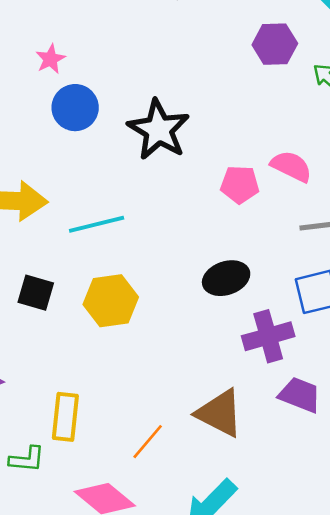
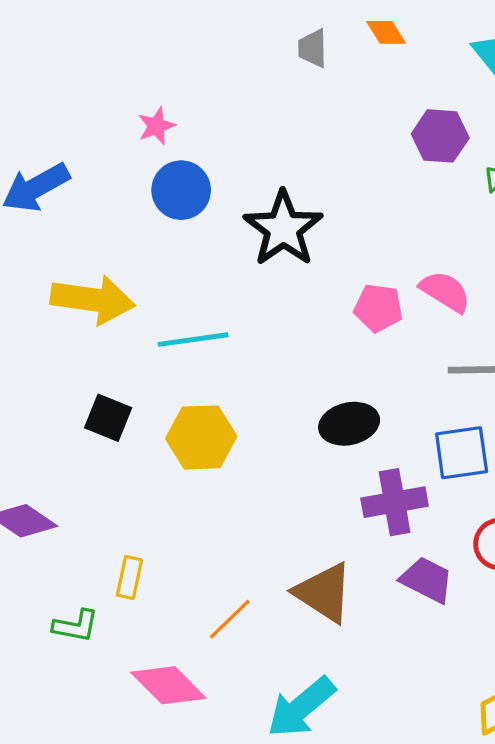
yellow rectangle: (65, 417) -> (129, 577), size x0.7

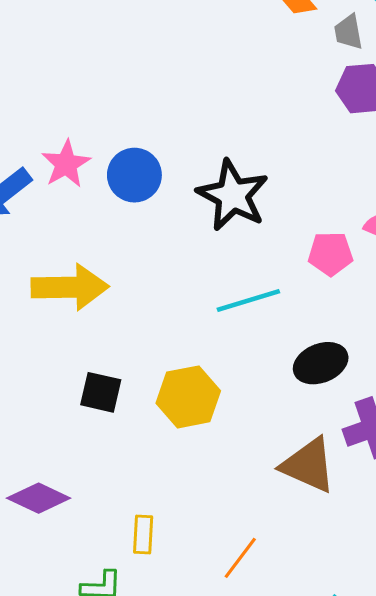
gray trapezoid: (313, 48) -> (348, 32), moved
pink star: (156, 126) -> (66, 164), moved, size x1.4
cyan line: (193, 340) -> (248, 301), moved
brown triangle: (324, 593) -> (308, 465), moved

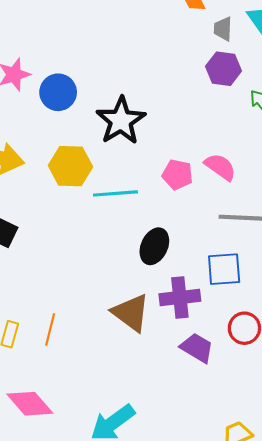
black ellipse: (321, 363) -> (154, 246), turned -56
yellow hexagon: (188, 397) -> (70, 166), moved
orange line: (240, 558) -> (50, 329), moved, turned -36

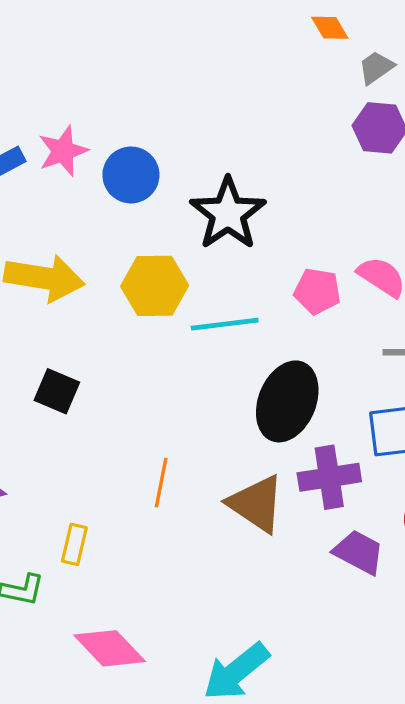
gray trapezoid: (223, 29) -> (376, 67), turned 55
black ellipse: (154, 246) -> (287, 401), size x1.4
orange line: (50, 329) -> (161, 483), moved

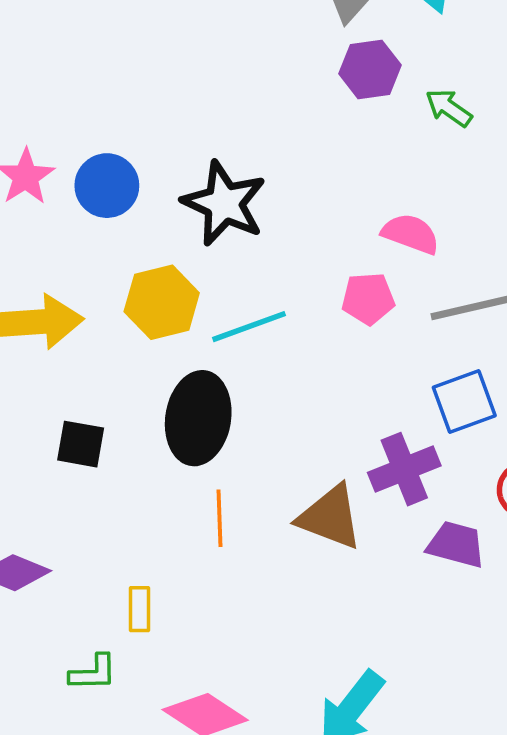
pink pentagon: (317, 291) -> (368, 299), moved
black ellipse: (287, 401) -> (198, 418), moved

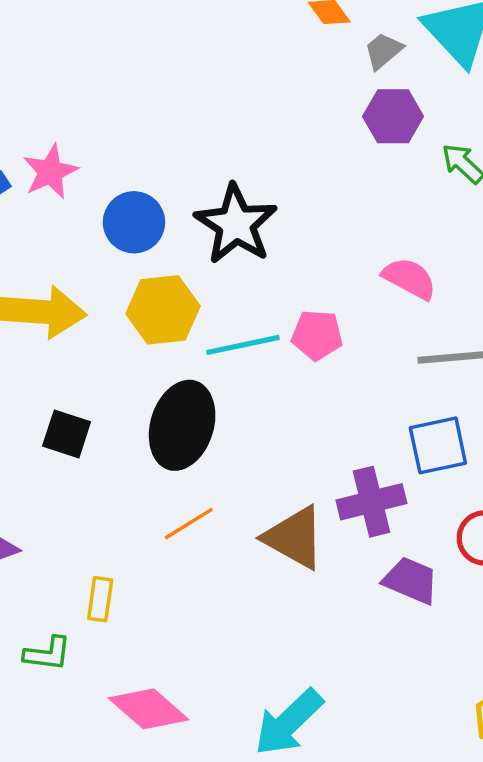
blue circle: (107, 186) -> (134, 222), moved
pink pentagon: (368, 299) -> (317, 335), moved
orange line: (219, 518) -> (189, 524), turned 52

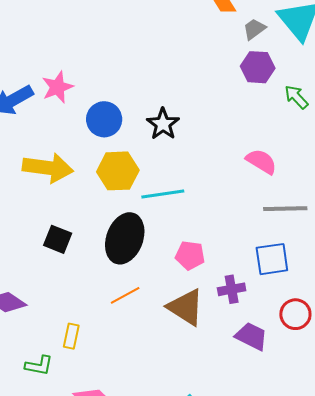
black star: (236, 224) -> (163, 124), size x0.7
pink pentagon: (317, 335) -> (190, 255), moved
purple cross: (371, 502) -> (232, 289), size x0.7

